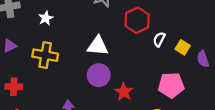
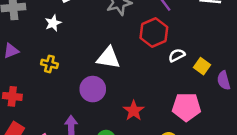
white semicircle: (159, 39) -> (177, 55), turned 32
yellow cross: (45, 55) -> (49, 64), size x0.6
purple circle: (99, 75) -> (93, 89), moved

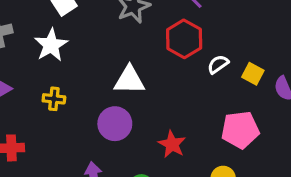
white star: (53, 23) -> (51, 45), size x1.5

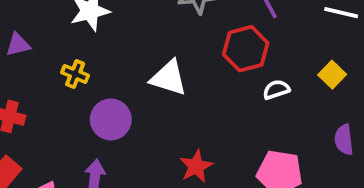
yellow square: (253, 74) -> (332, 75), moved
purple circle: (115, 124) -> (111, 119), moved

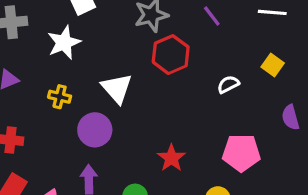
red hexagon: (246, 49) -> (171, 55), moved
white triangle: (169, 78) -> (117, 88), moved, turned 40

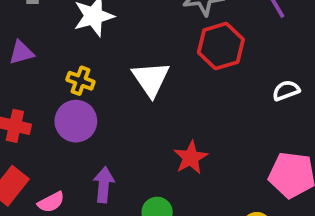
purple circle: (95, 130) -> (76, 121), moved
red star: (171, 158) -> (191, 158), moved

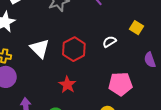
red hexagon: (221, 46) -> (74, 49), moved

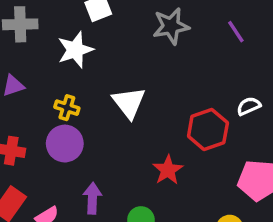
red hexagon: (74, 49) -> (208, 129), moved

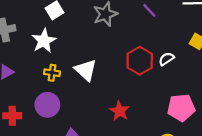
yellow cross: (67, 108) -> (52, 73), moved
red hexagon: (208, 129) -> (140, 61), moved

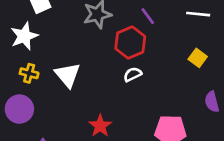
white semicircle: (166, 59) -> (133, 74), moved
red hexagon: (140, 61) -> (130, 43), moved

